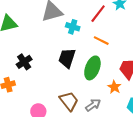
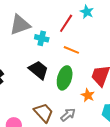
black trapezoid: (67, 58) -> (38, 70), turned 115

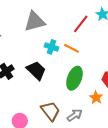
cyan cross: (42, 38) -> (51, 47), moved
orange line: (71, 50) -> (72, 48), moved
black trapezoid: (38, 70) -> (36, 70), moved

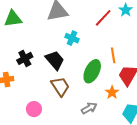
orange line: (72, 48) -> (113, 55), moved, turned 49
brown trapezoid: (50, 111) -> (60, 86), moved

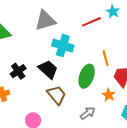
red line: (103, 18) -> (91, 22), turned 30
cyan cross: (72, 38) -> (63, 46), size x1.5

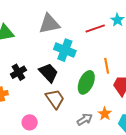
orange star: (109, 95) -> (105, 114), moved

